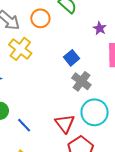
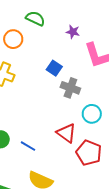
cyan circle: (95, 112) -> (92, 114), size x0.7

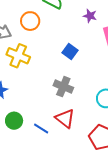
gray cross: (70, 88) -> (63, 87), moved
red triangle: (66, 133) -> (65, 119), moved

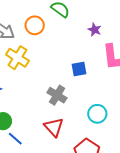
blue square: (70, 51) -> (79, 69), moved, turned 35
blue line: (41, 128) -> (15, 139), moved

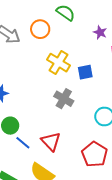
yellow cross: (17, 58) -> (58, 63), moved
red triangle: (54, 127) -> (51, 141), moved

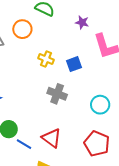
yellow cross: (58, 63) -> (46, 59), size x0.7

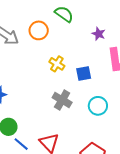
cyan circle: (100, 105) -> (98, 106), moved

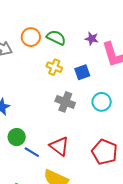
green semicircle: (64, 14) -> (56, 38), moved
purple star: (99, 34) -> (92, 39), moved

